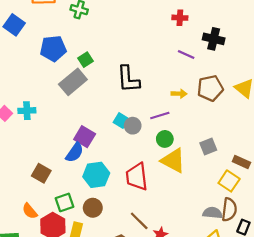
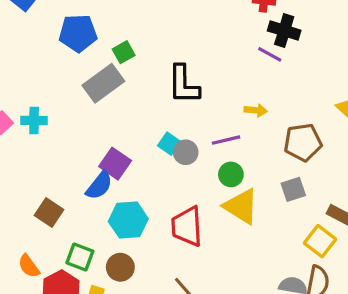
black cross: (214, 39) -> (284, 31), moved
brown pentagon: (210, 88) -> (303, 142), moved
green square: (65, 202) -> (80, 257), turned 36

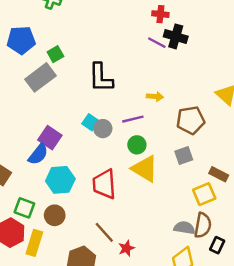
purple line: (270, 54) -> (157, 43), moved
yellow square: (320, 241) -> (204, 194), turned 30

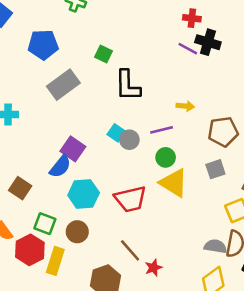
green square: (55, 54) -> (104, 54), moved, turned -35
red trapezoid: (104, 184) -> (130, 199), turned -100

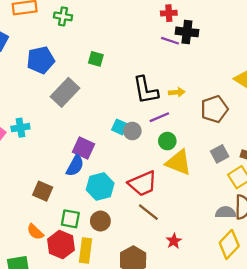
black L-shape: (128, 85) -> (146, 90), moved
gray square: (215, 169) -> (220, 154), moved
brown line: (130, 250) -> (148, 212), moved

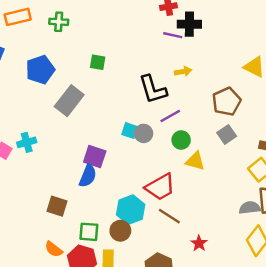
yellow arrow: (177, 92) -> (183, 71), moved
gray square: (220, 154) -> (227, 134), moved
yellow triangle: (179, 162) -> (195, 161), size x0.7
cyan hexagon: (100, 186) -> (131, 210), moved

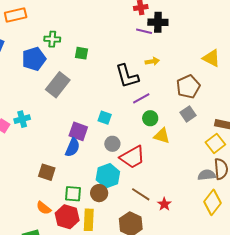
green cross: (59, 22) -> (52, 39), moved
cyan square: (130, 131) -> (105, 118), moved
gray circle: (144, 133) -> (112, 144), moved
brown line: (169, 216) -> (141, 194), moved

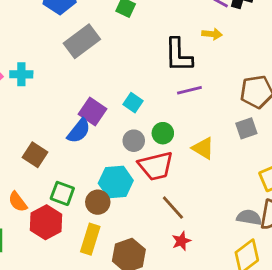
yellow arrow: (152, 61) -> (212, 34), moved
green circle: (150, 118) -> (163, 133), moved
brown line: (141, 194) -> (173, 208), moved
yellow rectangle: (89, 220) -> (90, 239), moved

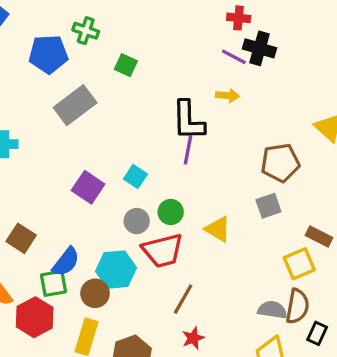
purple line: (189, 90) -> (188, 150), moved, turned -65
blue semicircle: (79, 131) -> (66, 262), moved
green square: (62, 193) -> (53, 283), turned -30
brown line: (173, 208) -> (183, 299), turned 72

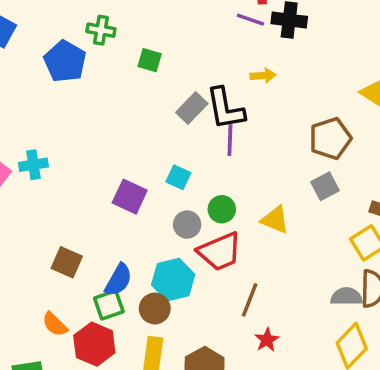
blue pentagon: (48, 54) -> (65, 61), turned -30
purple line: (234, 57) -> (250, 20), moved
gray rectangle: (75, 105) -> (192, 108), moved, size x0.7

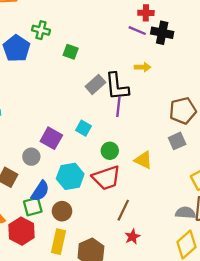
gray circle: (187, 225) -> (31, 157), moved
cyan hexagon: (173, 280) -> (70, 176), moved

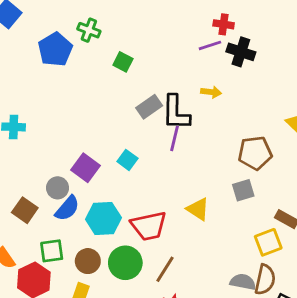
purple line: (137, 31) -> (210, 45), turned -48
green circle: (110, 151) -> (125, 263), moved, size x1.5
blue semicircle: (40, 191) -> (67, 208), moved

